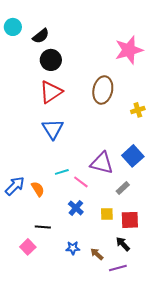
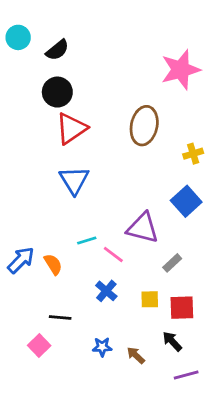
black circle: (51, 60) -> (57, 92), moved
blue square: (133, 156) -> (186, 201), moved
purple line: (118, 268) -> (186, 375), moved

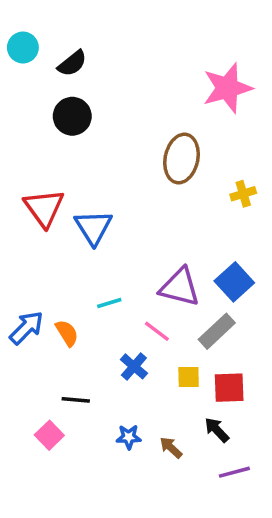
red triangle: (71, 128) -> (44, 208), moved, turned -32
blue square: (186, 201) -> (234, 282), moved
pink line: (113, 254) -> (157, 331), moved
gray rectangle: (172, 263) -> (217, 331), size x1.5

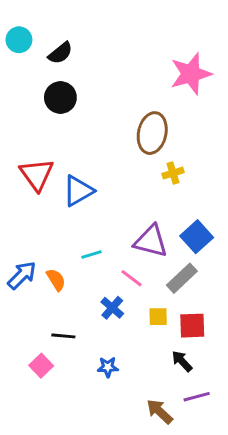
yellow cross: (243, 194) -> (173, 173), moved
blue triangle: (93, 227) -> (78, 191), turned 32
brown arrow: (171, 448) -> (160, 411), moved, size x1.4

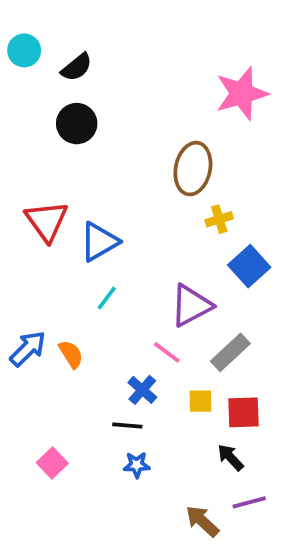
blue square: (197, 237) -> (249, 266), moved
purple triangle: (151, 241) -> (191, 305), turned -42
cyan line: (92, 254) -> (107, 298), moved, turned -36
black line: (63, 336) -> (127, 425), moved

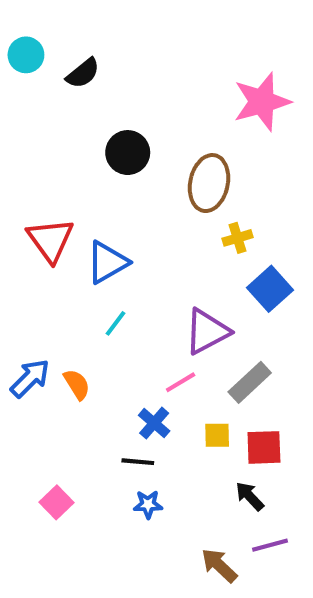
black circle: (77, 124) -> (128, 153), moved
pink line: (167, 352) -> (181, 382), turned -68

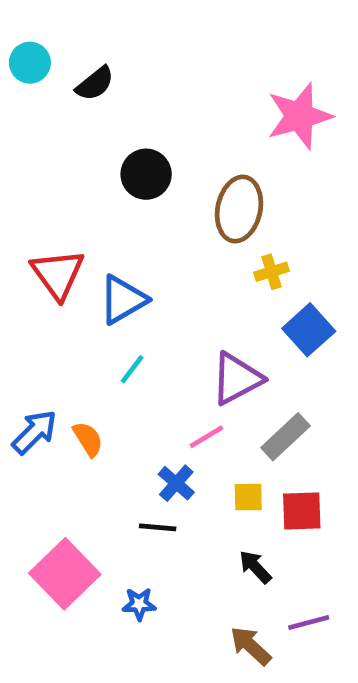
black arrow: (250, 496) -> (255, 567), moved
pink square: (56, 502) -> (65, 574), size x1.8
blue star: (148, 504) -> (139, 604), moved

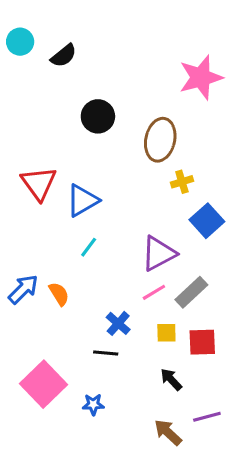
pink line: (206, 437) -> (154, 292), moved

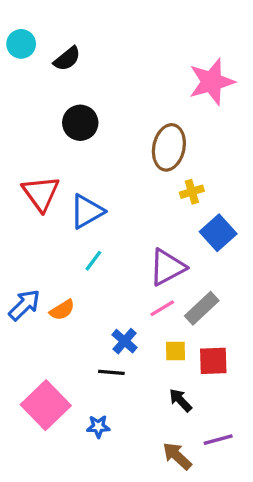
black circle: (98, 116) -> (80, 123), moved
orange semicircle: (59, 294) -> (62, 310), turned 90

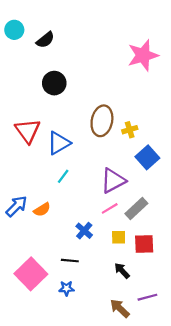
brown ellipse: (169, 147) -> (102, 121), moved
black line: (111, 372) -> (70, 261), moved

